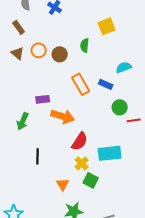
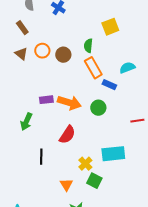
orange rectangle: (81, 84) -> (93, 68), moved
green circle: (120, 107) -> (98, 108), moved
orange arrow: (63, 116) -> (69, 103), moved
red semicircle: (80, 141) -> (67, 135), moved

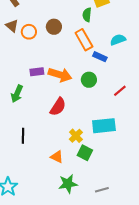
green semicircle: (88, 46) -> (87, 15), moved
orange circle: (42, 51) -> (29, 32), moved
red line: (137, 121) -> (120, 91), moved, turned -32
black line: (41, 157) -> (23, 136), moved
orange triangle: (66, 185) -> (57, 157), turned -32

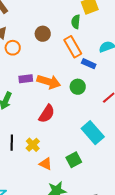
orange circle: (29, 32) -> (13, 48), moved
cyan rectangle: (104, 126) -> (93, 133), turned 55
yellow cross: (76, 136) -> (33, 145), moved
green square: (85, 153) -> (74, 160), turned 35

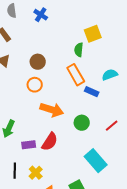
brown circle: (43, 34) -> (38, 62), moved
orange circle: (13, 48) -> (35, 85), moved
purple rectangle: (26, 79) -> (29, 145), moved
green circle: (78, 87) -> (82, 123), moved

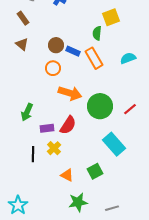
blue rectangle: (92, 92) -> (73, 51), moved
green circle: (82, 123) -> (100, 106), size x1.6
yellow cross: (36, 173) -> (54, 148), moved

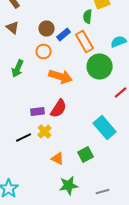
blue rectangle: (73, 51) -> (64, 34), turned -64
green circle: (100, 106) -> (100, 66), moved
green arrow: (27, 112) -> (18, 68), moved
black line: (33, 154) -> (24, 138), turned 63

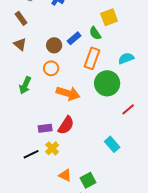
green semicircle: (88, 16) -> (95, 33), turned -40
blue rectangle: (64, 34) -> (74, 38), moved
orange rectangle: (85, 42) -> (92, 58), turned 50
cyan rectangle: (105, 128) -> (112, 144), size x0.7
green square: (86, 154) -> (88, 180), moved

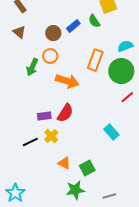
orange rectangle: (92, 58) -> (95, 60), moved
green circle: (107, 83) -> (121, 71), moved
green arrow: (25, 85) -> (32, 67), moved

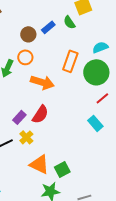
purple rectangle: (44, 116) -> (19, 117), turned -40
cyan rectangle: (111, 132) -> (95, 123), moved
orange triangle: (64, 163) -> (39, 164), size x1.5

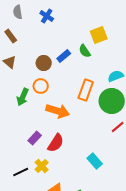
purple rectangle: (19, 117) -> (35, 138), moved
cyan rectangle: (95, 123) -> (95, 161), moved

